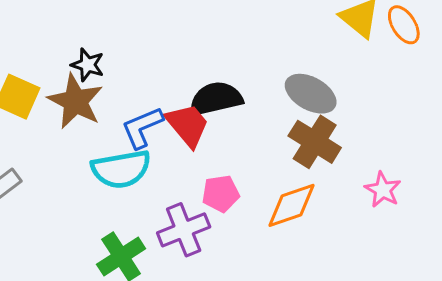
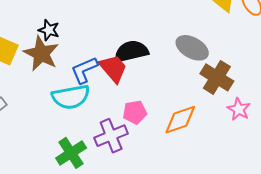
brown cross: (315, 142) -> (217, 77), moved

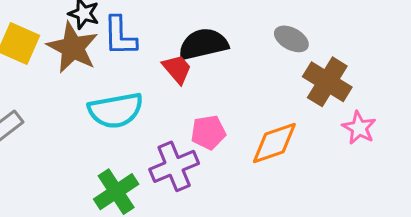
gray ellipse: (192, 48) -> (291, 39), size x0.7
red trapezoid: (113, 68) -> (177, 69), size x0.7
blue L-shape: (84, 70) -> (120, 36), moved, turned -68

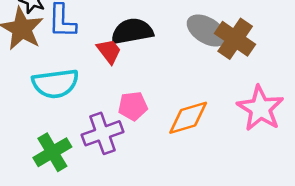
gray ellipse: (291, 39) -> (207, 31), size x1.4
brown cross: (327, 82) -> (235, 39), moved
pink star: (359, 128) -> (260, 108), size x1.6

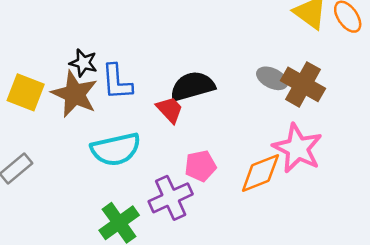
gray ellipse: (207, 31) -> (272, 78), size x0.7
pink star: (260, 108) -> (298, 148), moved

